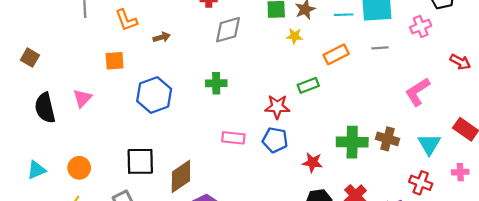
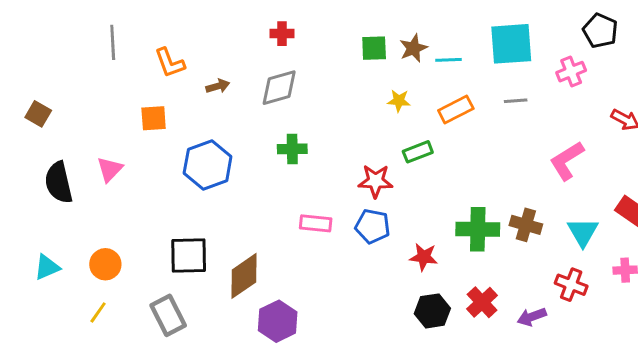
cyan line: (344, 15) -> (448, 60), moved
gray diamond: (228, 30) -> (279, 88), moved
yellow star: (294, 36) -> (399, 101), moved

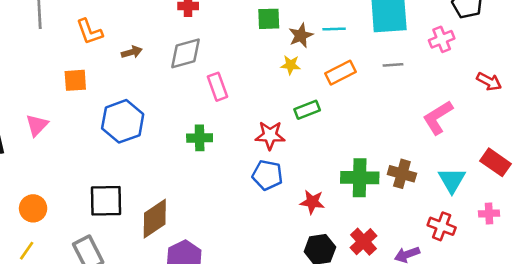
brown star: (413, 48) -> (301, 35), moved
green cross: (292, 149) -> (200, 138), moved
pink rectangle: (316, 223) -> (217, 87), moved, turned 64

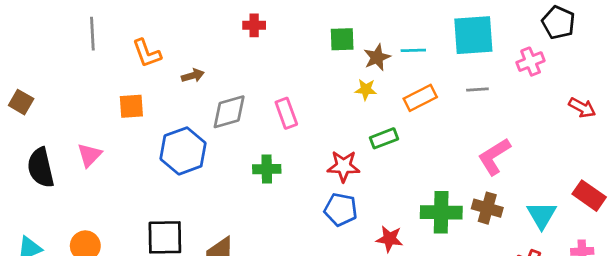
gray diamond: (185, 53) -> (229, 112), moved
pink L-shape: (438, 117) -> (494, 156), moved

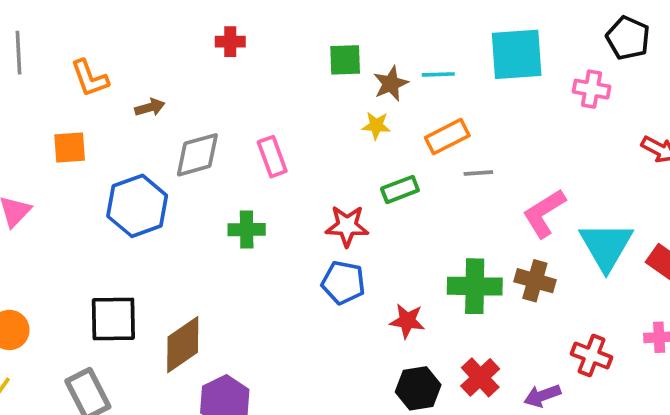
pink cross: (531, 62) -> (592, 89), turned 32
gray line: (477, 89) -> (478, 173), moved
cyan triangle: (542, 215) -> (606, 246), moved, size x1.4

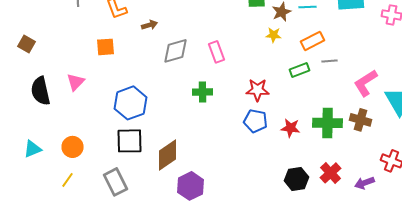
green rectangle: (400, 189) -> (300, 70), moved
blue hexagon: (137, 206) -> (130, 103), moved
red star: (407, 321) -> (290, 128), moved

